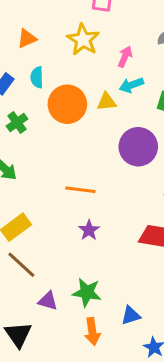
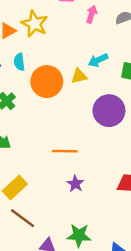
yellow star: (83, 40) -> (35, 24), moved
pink arrow: (125, 57) -> (92, 14), moved

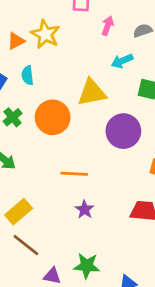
cyan arrow: (98, 60) -> (122, 61), moved
yellow triangle: (79, 76) -> (92, 93), size x1.6
orange circle: (47, 82) -> (53, 117), moved

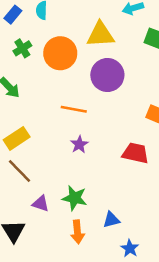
purple circle: (123, 131) -> (107, 75), moved

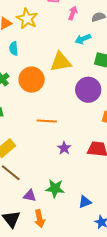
purple circle: (107, 75) -> (88, 90), moved
purple star: (79, 144) -> (64, 148), moved
orange arrow: (77, 232) -> (40, 219), moved

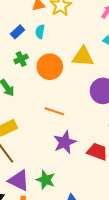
purple star: (64, 148) -> (65, 142), size x1.6
purple triangle: (30, 196) -> (19, 180), size x1.6

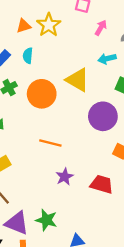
yellow triangle: (83, 57) -> (78, 80), turned 30
purple star: (65, 142) -> (65, 177), size x0.7

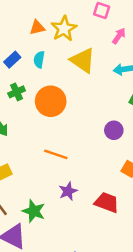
yellow triangle: (78, 80) -> (83, 60), moved
purple circle: (103, 116) -> (114, 130), size x0.6
green star: (46, 220) -> (34, 211), moved

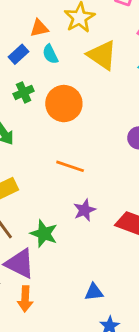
orange triangle: (37, 28) -> (39, 28), moved
cyan semicircle: (39, 60) -> (50, 54), turned -35

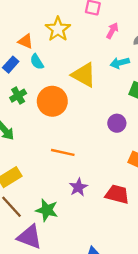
orange triangle: (39, 28) -> (26, 41), turned 42
yellow triangle: (102, 55) -> (84, 75), moved

